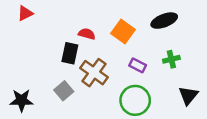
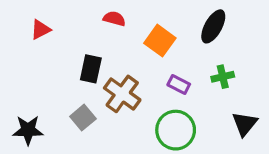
red triangle: (25, 13) -> (41, 30), moved
black ellipse: (164, 21) -> (213, 26), turned -40
red semicircle: (87, 34) -> (114, 19), moved

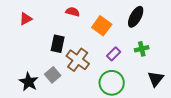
purple rectangle: (179, 85) -> (114, 54), turned -72
black star: (28, 130) -> (29, 82), moved, turned 30

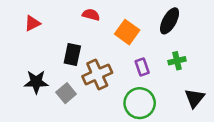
purple rectangle: (114, 54) -> (142, 67), turned -64
brown cross: (78, 60) -> (97, 74), turned 30
black star: (29, 82) -> (36, 82), moved, turned -30

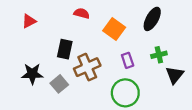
black triangle: (194, 98) -> (175, 75), moved

